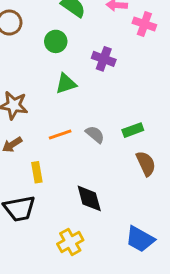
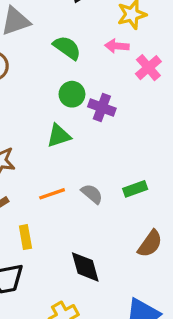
pink cross: (144, 24) -> (148, 68), turned 30
green circle: (56, 41) -> (72, 94), moved
brown semicircle: (146, 164) -> (150, 244), moved, turned 60

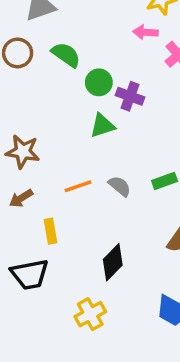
green semicircle: (67, 48) -> (66, 55), moved
green triangle: (59, 136) -> (102, 126), moved
black diamond: (85, 267) -> (113, 262), turned 60

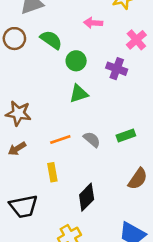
pink arrow: (146, 32) -> (93, 23), moved
purple cross: (130, 96) -> (117, 69), moved
yellow rectangle: (50, 231) -> (52, 172), moved

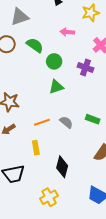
green rectangle: (126, 136) -> (93, 119), turned 40
black diamond: (87, 197) -> (62, 167), turned -30

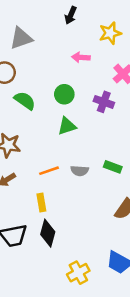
green semicircle: (35, 45) -> (25, 101), moved
gray semicircle: (66, 122) -> (80, 171), turned 144
black diamond: (62, 167) -> (48, 233), moved
yellow cross: (49, 197) -> (78, 273), moved

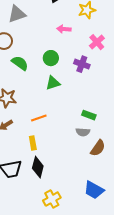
gray semicircle: (80, 171) -> (83, 132), moved
yellow cross: (78, 273) -> (52, 199), moved

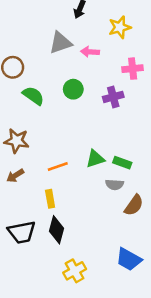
gray triangle: (17, 14) -> (60, 43), moved
pink cross: (97, 42) -> (133, 69), turned 35
purple cross: (82, 64) -> (113, 97), turned -35
green triangle: (53, 83) -> (95, 159), moved

